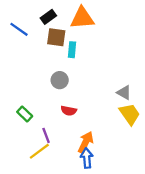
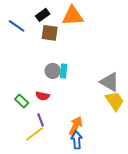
cyan rectangle: (72, 50) -> (64, 71), moved
gray triangle: (124, 93) -> (110, 82), size x1.5
red semicircle: (69, 111) -> (43, 96), moved

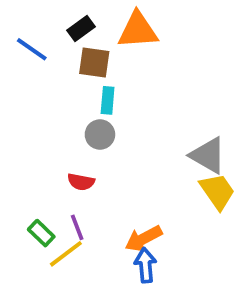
cyan rectangle: (64, 71) -> (108, 100), moved
green rectangle: (22, 101) -> (41, 233), moved
orange arrow: (76, 126) -> (144, 239), turned -144

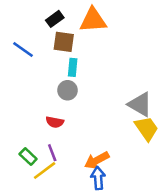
blue line: (32, 49) -> (23, 50), moved

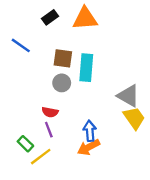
brown square: (64, 42) -> (63, 58), moved
cyan rectangle: (73, 67) -> (86, 68), moved, size x1.6
purple line: (52, 153) -> (49, 130), moved
blue arrow: (98, 178) -> (90, 131), moved

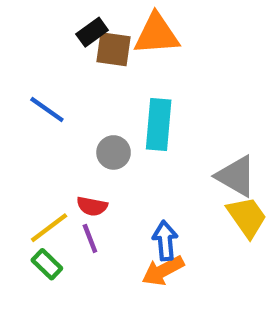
blue line: (21, 45) -> (47, 109), moved
brown square: (63, 58) -> (114, 49), moved
yellow line: (41, 157) -> (49, 228), moved

